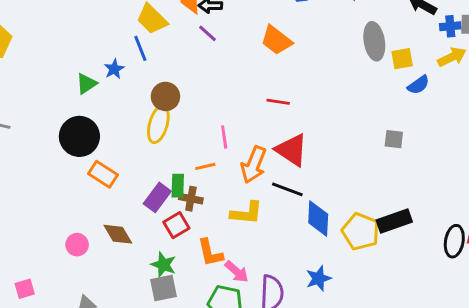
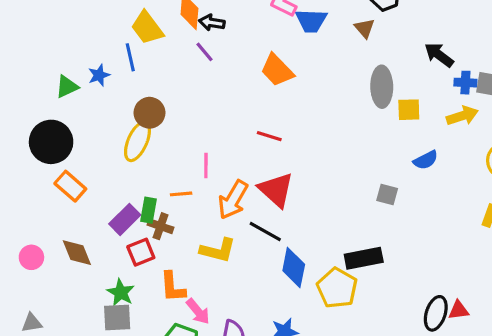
blue semicircle: (418, 85) -> (426, 160), moved
black rectangle: (394, 221) -> (364, 258), moved

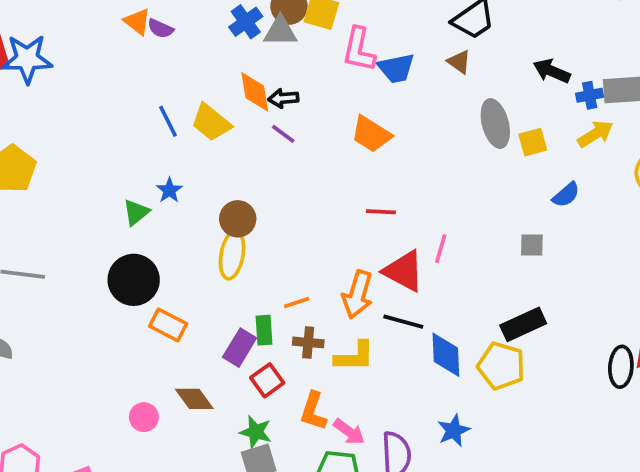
blue line: (130, 57) -> (168, 121), moved
pink line: (206, 166) -> (441, 249), moved, turned 30
brown cross: (161, 226) -> (308, 342), moved
orange L-shape: (173, 287) -> (313, 411), turned 36

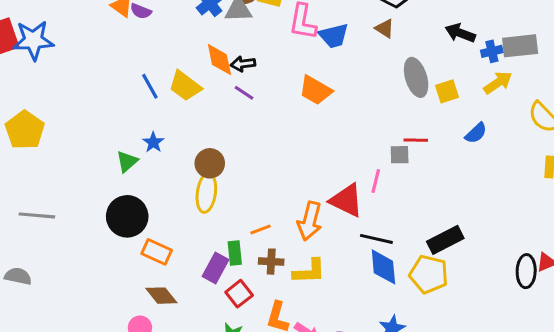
red line: (381, 212) -> (416, 140), moved
gray square: (532, 245) -> (400, 155), moved
black line: (403, 322) -> (376, 239), moved
brown diamond: (194, 399) -> (161, 296), moved

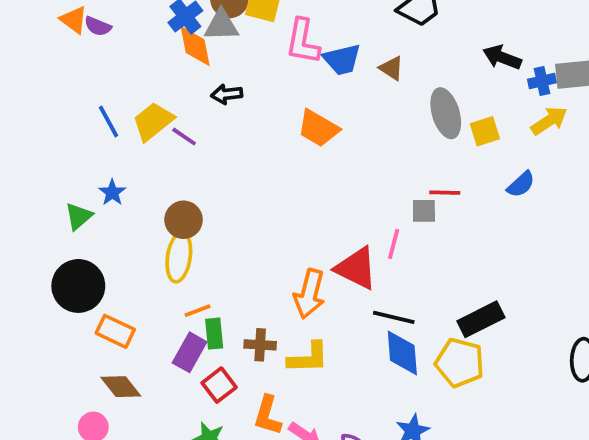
brown triangle: (385, 28) -> (391, 68), moved
orange diamond: (219, 60) -> (195, 46), moved
yellow trapezoid: (185, 86) -> (153, 121), turned 104
purple line: (244, 93) -> (184, 137), moved
orange line: (260, 229) -> (198, 311), moved

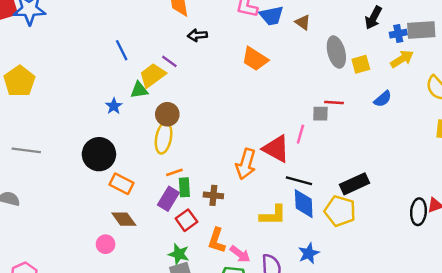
black arrow: (502, 57) -> (373, 18), turned -85
yellow trapezoid: (153, 121) -> (152, 75), moved
blue star: (112, 193) -> (114, 106), moved
green triangle: (79, 216) -> (139, 90), moved, turned 30
yellow L-shape: (308, 358) -> (273, 215), moved

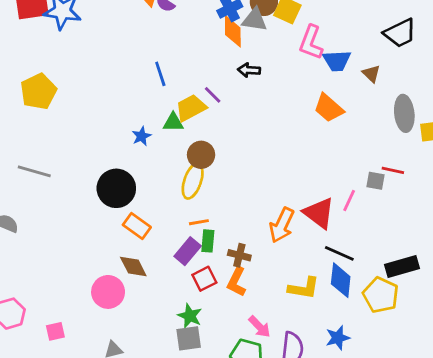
orange trapezoid: (255, 59) -> (329, 108), moved
orange L-shape: (217, 240) -> (237, 282), moved
pink circle: (106, 244) -> (108, 292), size x1.5

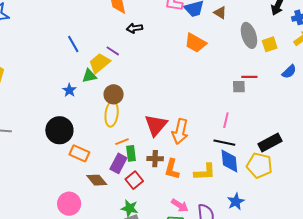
pink line: (349, 201) -> (226, 120), moved
red triangle: (319, 213) -> (156, 125), moved, turned 45
brown diamond: (133, 267) -> (97, 180), moved
orange L-shape: (237, 282) -> (172, 169), moved

